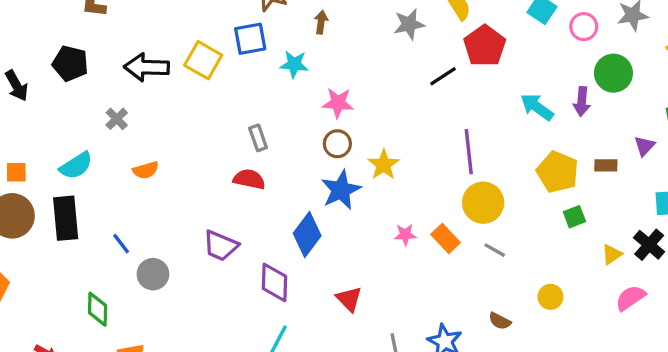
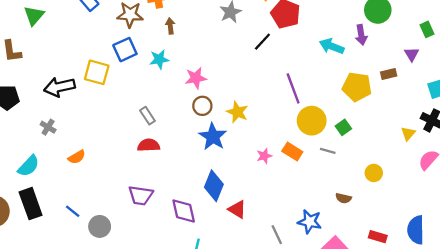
green square: (574, 217) -> (343, 127), moved
blue diamond: (307, 234) -> (214, 186), moved

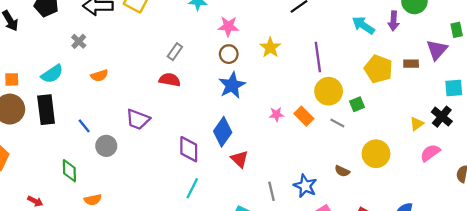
purple triangle: (412, 54) -> (437, 50), size x1.5
yellow star: (237, 112) -> (270, 47), moved
gray rectangle: (147, 116) -> (175, 52), turned 56
yellow circle: (374, 173) -> (376, 154), size x1.6
purple trapezoid: (141, 195) -> (138, 119), moved

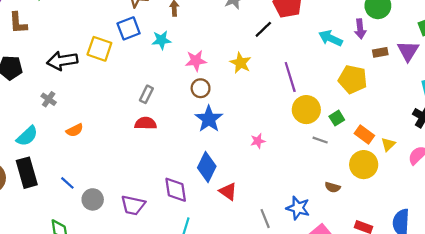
yellow star: (270, 47) -> (240, 63), moved
brown rectangle: (411, 64) -> (380, 52), moved
orange rectangle: (304, 116) -> (364, 134), moved
purple trapezoid: (138, 119) -> (133, 205), moved
yellow triangle: (417, 124) -> (388, 144), moved

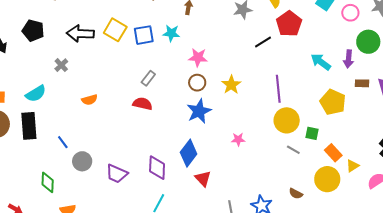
blue square: (129, 28) -> (144, 35), moved
yellow star: (240, 63) -> (231, 85), moved
green square: (337, 118) -> (312, 133), turned 32
orange semicircle: (75, 130) -> (89, 100), moved

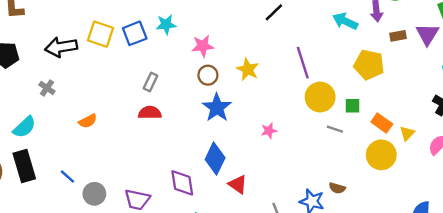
brown semicircle: (296, 194) -> (337, 188), moved

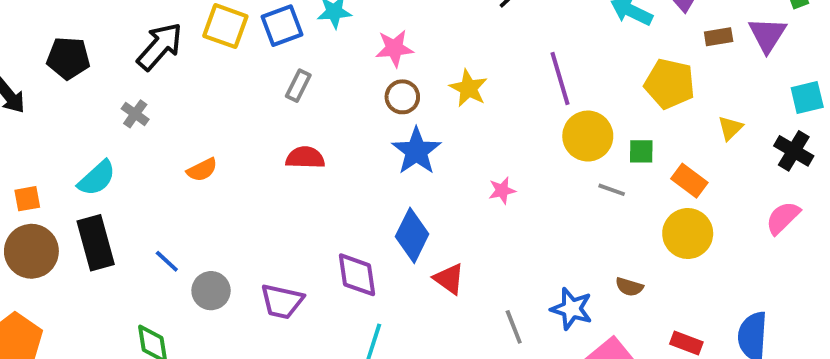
black arrow: (61, 47) -> (160, 46), turned 140
gray rectangle: (150, 82) -> (298, 86), moved
yellow triangle: (407, 133) -> (730, 128), moved
brown semicircle: (337, 188) -> (629, 287), moved

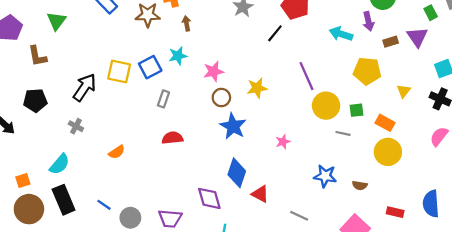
yellow star: (468, 88) -> (257, 88), turned -30
blue star: (572, 309) -> (325, 176), moved
gray line: (514, 327) -> (299, 216), turned -36

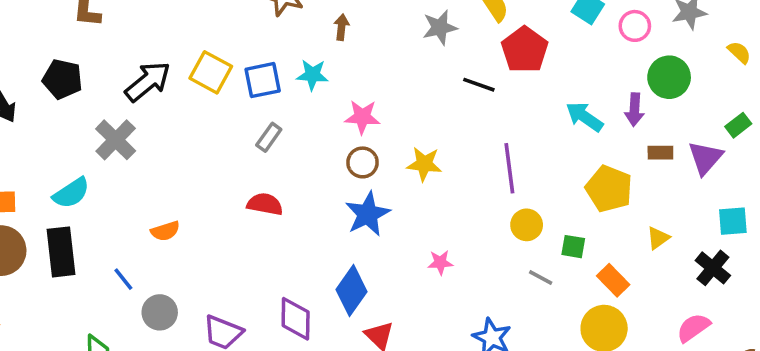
green rectangle: (431, 13) -> (738, 125), turned 64
black line: (275, 33) -> (479, 85), turned 54
yellow circle: (326, 106) -> (527, 225), size x0.7
gray cross: (76, 126) -> (116, 140), size x1.6
orange semicircle: (117, 152) -> (165, 231), moved

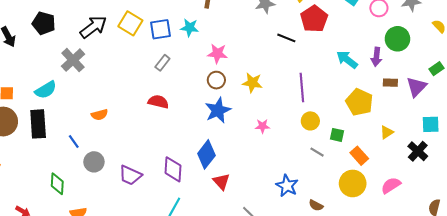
pink star: (440, 262) -> (262, 126), moved
pink semicircle: (693, 328) -> (391, 185), moved

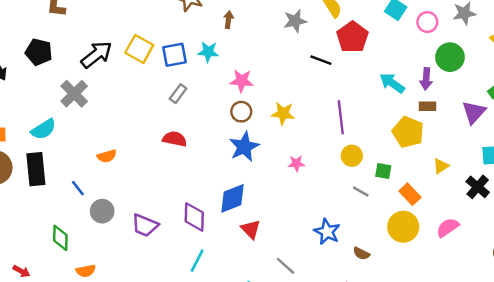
brown rectangle: (390, 83) -> (428, 106), moved
blue diamond: (206, 154) -> (232, 198), turned 32

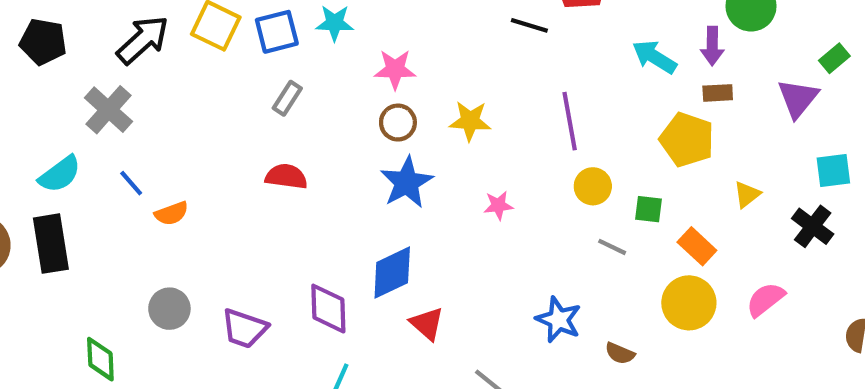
blue line: (78, 188) -> (131, 183), moved

